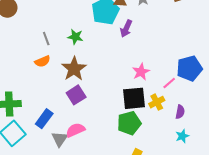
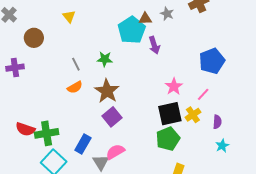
purple arrow: (126, 29) -> (154, 45), turned -36
blue pentagon: (189, 68) -> (212, 61), moved

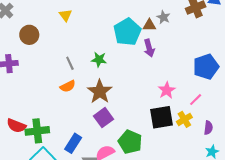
brown triangle: (145, 19) -> (149, 25), moved
green pentagon: (168, 139) -> (130, 142), moved, turned -30

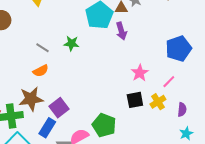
gray line: (70, 63) -> (43, 48), turned -32
brown star: (100, 92) -> (31, 99), moved, turned 30
black square: (161, 117) -> (135, 100), size x0.7
purple square: (103, 118) -> (59, 108), moved

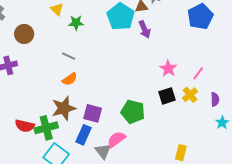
green star: (71, 43) -> (76, 23), moved
blue pentagon: (179, 49) -> (200, 17), moved
purple square: (59, 108) -> (93, 113), turned -30
green pentagon: (104, 125) -> (133, 112), moved

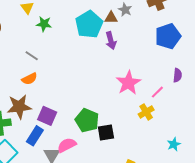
pink star: (168, 68) -> (128, 83), size x1.4
black square: (167, 96) -> (106, 133), moved
purple semicircle: (215, 99) -> (177, 75), moved

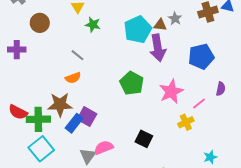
blue pentagon: (168, 36) -> (201, 57), moved
purple arrow: (111, 41) -> (158, 48), size x1.5
green pentagon: (87, 120) -> (132, 83), moved
black square: (106, 133) -> (144, 139), turned 30
blue rectangle: (35, 136) -> (74, 123), moved

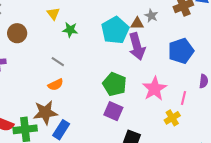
pink line: (199, 104) -> (183, 98), turned -32
purple square: (87, 117) -> (113, 111), moved

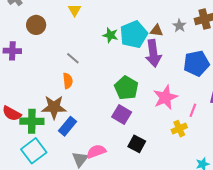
gray star: (151, 16) -> (179, 26), moved
green star: (70, 30) -> (110, 35), moved
orange semicircle: (56, 85) -> (68, 81), turned -77

